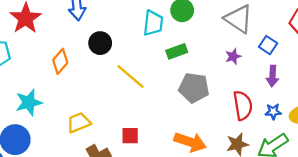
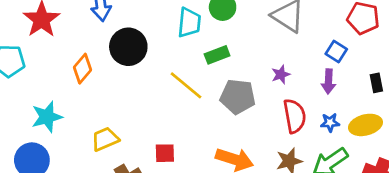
black circle: (100, 43) -> (128, 47), size x1.4
blue square: (268, 45) -> (336, 52), moved
purple star: (233, 56) -> (281, 75), moved
yellow line: (131, 76) -> (186, 85), moved

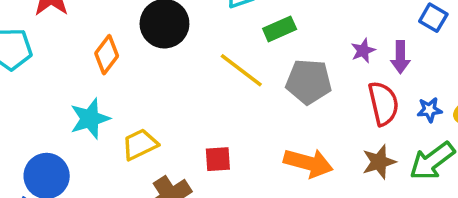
purple arrow: (328, 81) -> (400, 57), moved
cyan star: (47, 117) -> (90, 119), moved

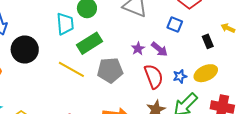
green rectangle: (280, 29) -> (90, 43), size x1.4
purple arrow: (400, 57) -> (159, 49), turned -42

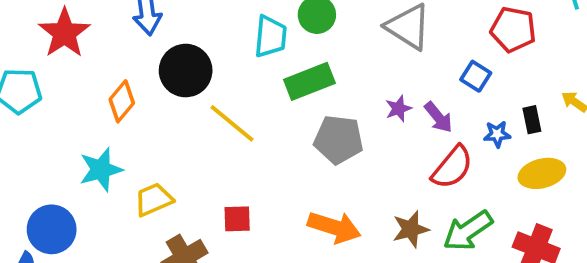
yellow line: (71, 69) -> (232, 123), moved
yellow ellipse: (206, 73) -> (542, 173), moved
red semicircle: (154, 76) -> (452, 167), moved, turned 50
blue star: (180, 76) -> (497, 134), moved

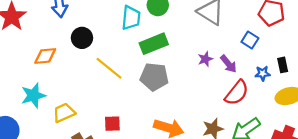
black circle: (186, 71) -> (82, 38), size x0.7
orange diamond: (122, 101) -> (45, 56), turned 45
gray pentagon: (338, 139) -> (154, 77), moved

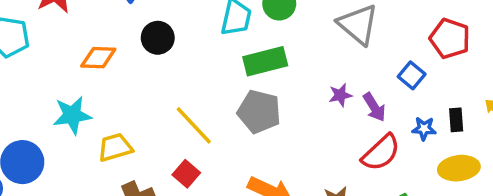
yellow line: (109, 68) -> (194, 125), moved
red square: (112, 124) -> (186, 174), turned 35

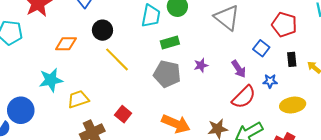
green rectangle: (265, 61) -> (170, 42), size x0.7
purple star: (340, 95) -> (201, 65), moved
black rectangle: (456, 120) -> (292, 59), moved
yellow line: (194, 125) -> (117, 59), moved

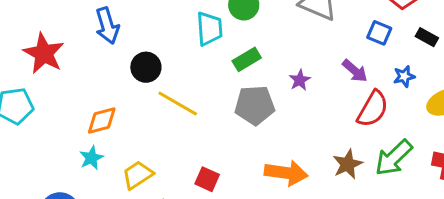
orange diamond: (66, 44) -> (102, 120), moved
black rectangle: (292, 59) -> (427, 37), turned -40
cyan star: (51, 80) -> (91, 158), size x0.7

